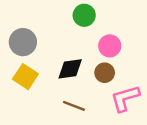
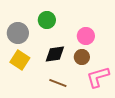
green circle: (84, 15) -> (47, 20), moved

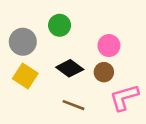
black diamond: (55, 54) -> (70, 68), turned 45

